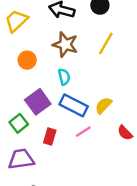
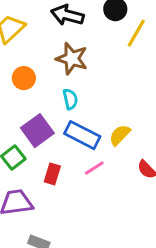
yellow line: (106, 43) -> (136, 33), moved

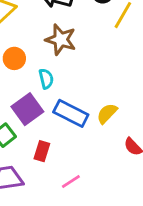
cyan semicircle: (70, 99) -> (46, 79), moved
pink line: (94, 168) -> (71, 181), moved

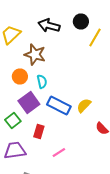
brown star: (61, 40) -> (35, 54), moved
orange circle: (14, 58) -> (20, 76), moved

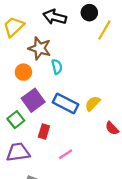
cyan semicircle: (42, 82) -> (57, 67), moved

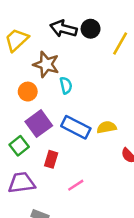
black circle: (89, 13) -> (91, 29), moved
yellow semicircle: (93, 103) -> (107, 127), turned 35

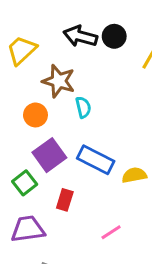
yellow semicircle: (107, 127) -> (134, 175), moved
pink line: (76, 185) -> (111, 232), moved

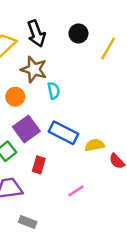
black arrow: (80, 36) -> (36, 33), moved, turned -125

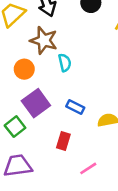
blue rectangle: (64, 133) -> (75, 107), size x0.6
red rectangle: (39, 165) -> (63, 141), moved

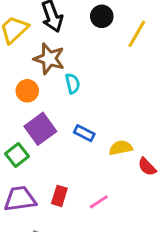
red rectangle: (63, 141) -> (59, 196), moved

